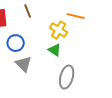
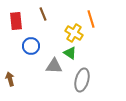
orange line: (76, 16) -> (91, 19), turned 60
gray triangle: (24, 64) -> (54, 66), moved, turned -42

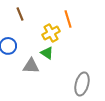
yellow cross: (74, 33) -> (51, 33), turned 30
gray ellipse: (82, 80) -> (82, 84), moved

